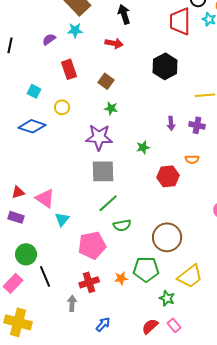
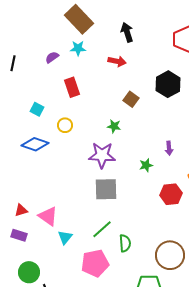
brown square: (106, 81) -> (131, 99), moved
purple arrow: (171, 123) -> (169, 148), moved
green line: (108, 203) -> (102, 229), moved
green semicircle: (122, 225) -> (125, 243), turned -84

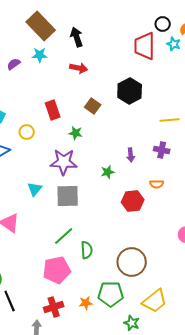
black arrow: (127, 32) -> (77, 37), moved
red rectangle: (72, 87) -> (53, 110), moved
cyan triangle: (65, 237) -> (35, 189), moved

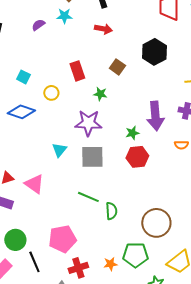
purple arrow: (131, 155) -> (155, 116), size x2.0
red hexagon: (133, 201) -> (137, 157), moved
green line: (64, 236) -> (88, 197), turned 65
pink pentagon: (57, 270) -> (62, 239), moved

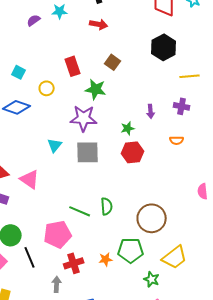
black hexagon: (154, 52) -> (164, 47), moved
green star: (100, 94) -> (96, 89), size x1.5
purple arrow: (155, 116) -> (151, 111), size x0.5
green line: (88, 197) -> (80, 211), moved

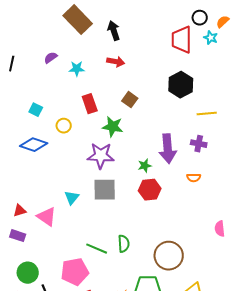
cyan star: (60, 11) -> (77, 69), moved
purple arrow: (151, 111) -> (168, 149), size x2.0
cyan triangle: (55, 145) -> (72, 198), moved

